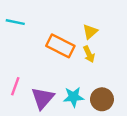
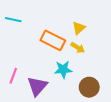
yellow arrow: (89, 54) -> (78, 48), turned -32
cyan star: (73, 97) -> (63, 69), moved

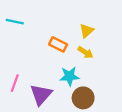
orange rectangle: (53, 40) -> (58, 44), size x0.7
brown circle: (89, 87) -> (83, 98), moved

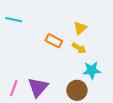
cyan star: (69, 76) -> (92, 70), moved
pink line: (15, 83) -> (14, 88), moved

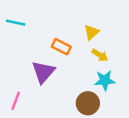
yellow arrow: (79, 48) -> (100, 55), moved
purple triangle: (38, 87) -> (43, 72), moved

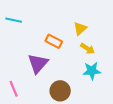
pink line: (16, 101) -> (14, 89), turned -42
brown circle: (88, 103) -> (60, 91), moved

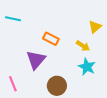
yellow triangle: (80, 29) -> (95, 27), moved
cyan star: (92, 71) -> (87, 67), turned 30

